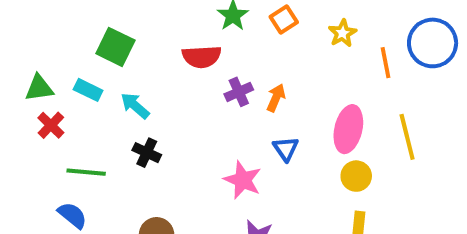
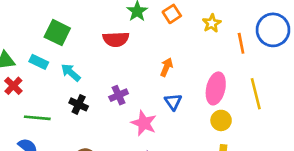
purple cross: (239, 92) -> (119, 95), moved

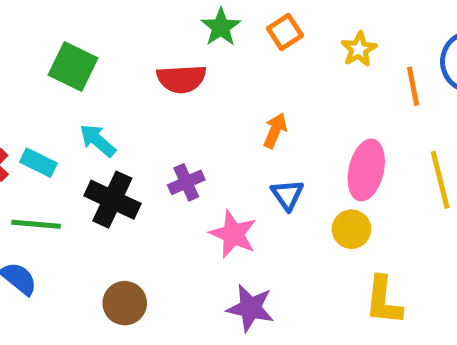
cyan rectangle: (39, 62) -> (38, 163), moved
black cross: (79, 104) -> (112, 200), size x1.5
yellow circle: (221, 120) -> (351, 229), moved

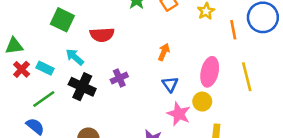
red semicircle: (181, 79) -> (102, 35), moved
green line: (36, 224) -> (44, 99), turned -40
pink star: (233, 234) -> (179, 114), moved

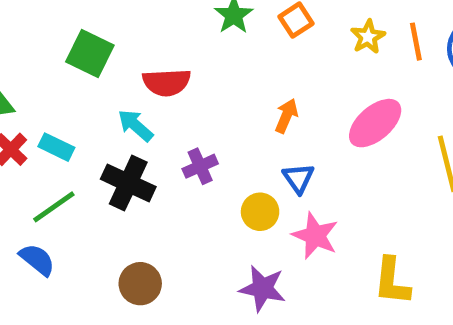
orange line: (233, 30) -> (416, 42), moved
cyan arrow: (75, 57) -> (135, 125), moved
pink ellipse: (210, 72) -> (375, 123), moved, turned 36
yellow circle: (202, 102) -> (260, 212), moved

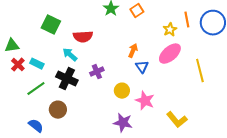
yellow star: (368, 37) -> (170, 30), moved
blue triangle: (298, 178) -> (142, 67), moved
blue semicircle: (37, 260) -> (36, 126), moved
yellow L-shape: (392, 281) -> (177, 120), turned -45
brown circle: (140, 284) -> (58, 110), moved

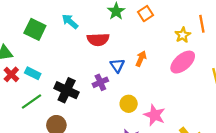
green square: (51, 25) -> (35, 29), moved
red semicircle: (83, 37) -> (98, 39), moved
cyan arrow: (70, 55) -> (70, 21), moved
blue triangle: (142, 67) -> (117, 65), moved

